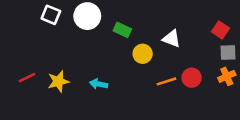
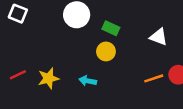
white square: (51, 15) -> (18, 14), moved
yellow circle: (143, 54) -> (106, 51), moved

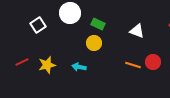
white square: (18, 14) -> (38, 25), moved, turned 35
orange line: (154, 78) -> (133, 65), turned 35

